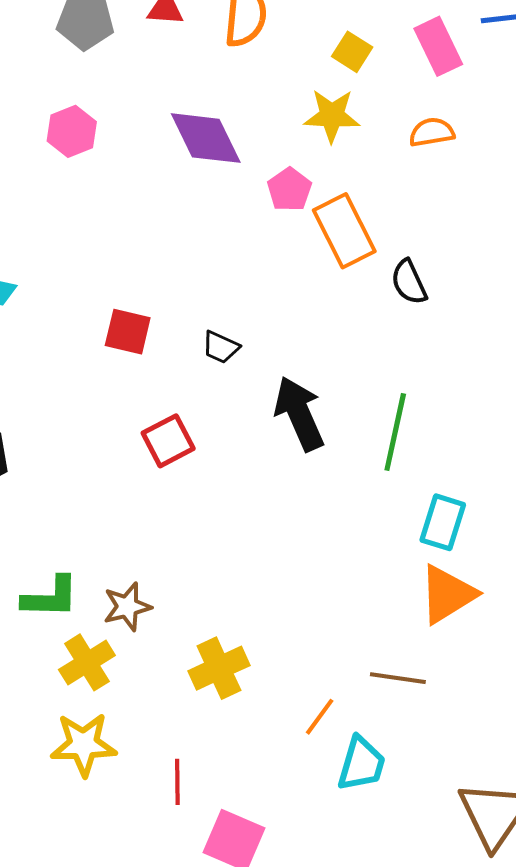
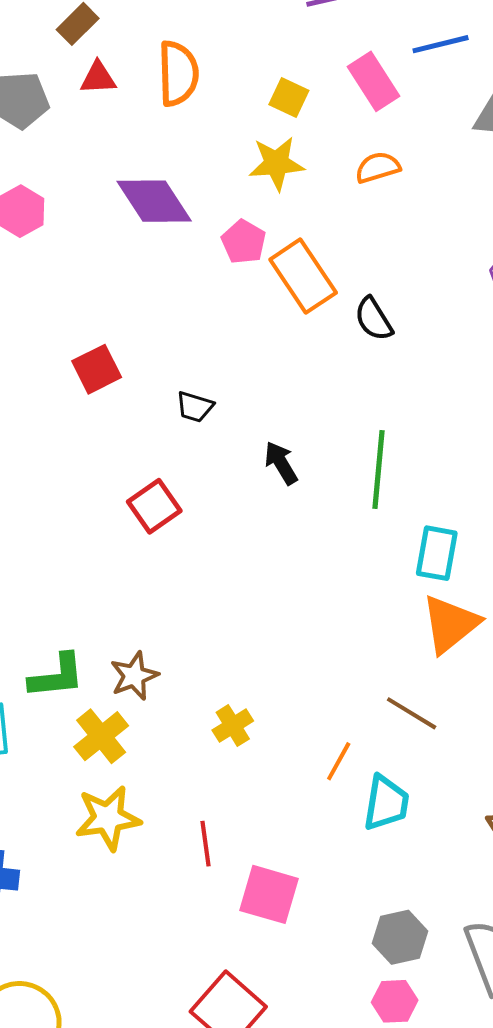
red square: (128, 332) -> (97, 369), moved, turned -33
black arrow: (299, 414) -> (281, 463), size x0.6
yellow cross: (219, 668) -> (233, 726), size x0.7
brown line: (398, 678) -> (412, 713), turned 30

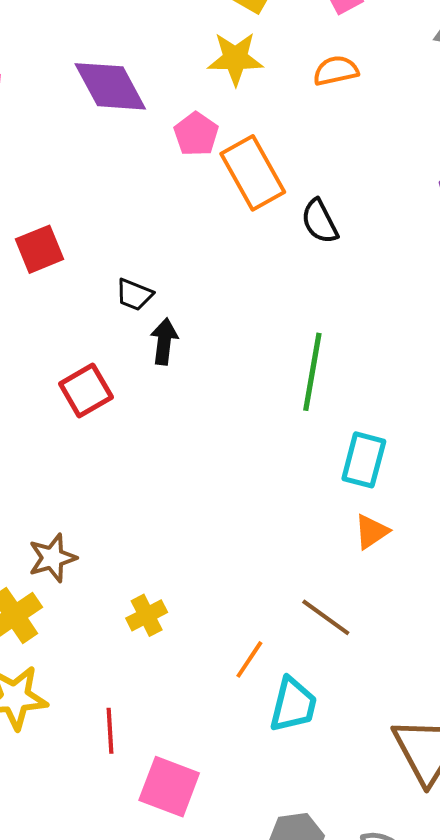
black arrow: (281, 463) -> (164, 341), moved, turned 33
orange triangle: (450, 624) -> (372, 532), size x0.6

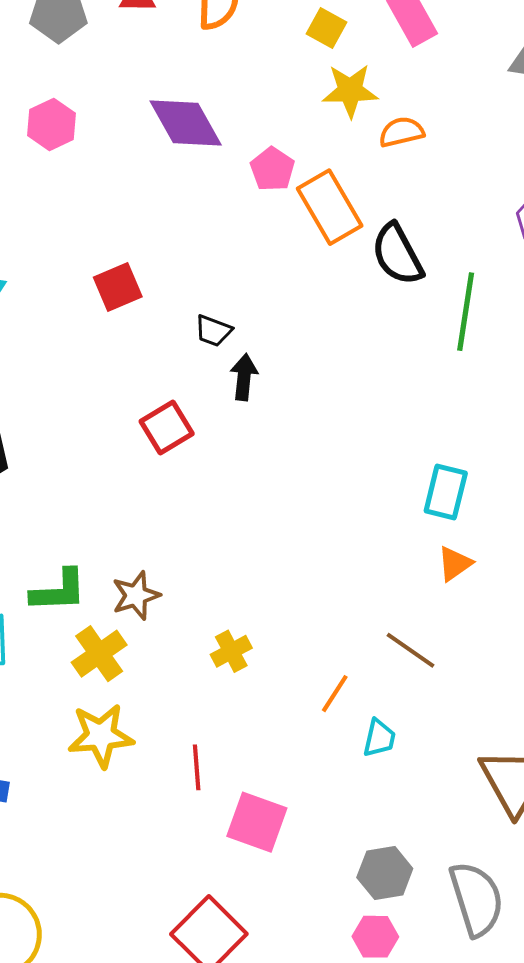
yellow star: (235, 59) -> (350, 91), moved
orange semicircle: (336, 71) -> (402, 132), moved
black semicircle: (320, 221) -> (397, 254), size x1.4
green line: (312, 372) -> (466, 312), moved
cyan trapezoid: (293, 705) -> (379, 738), size x0.7

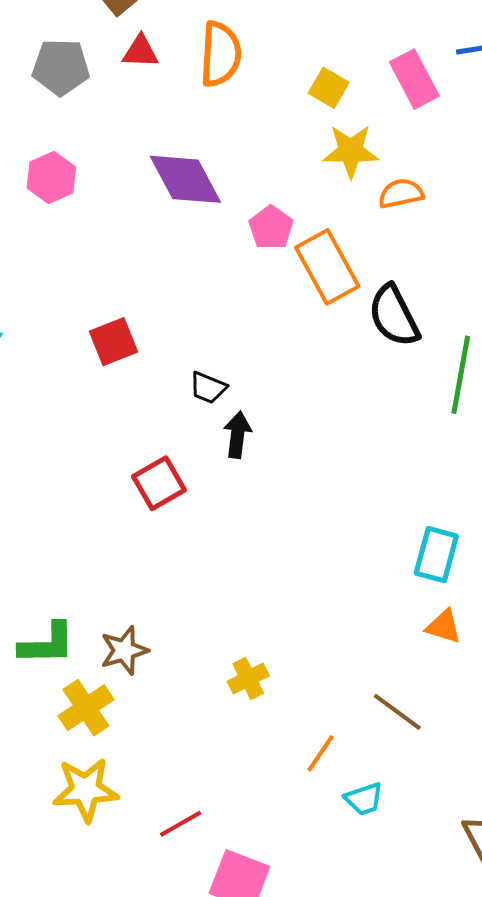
orange triangle: (455, 564) -> (444, 626), turned 51
yellow cross: (231, 651) -> (248, 679), moved
cyan trapezoid: (379, 738) -> (364, 799), turned 57
red line: (197, 767) -> (181, 824), turned 63

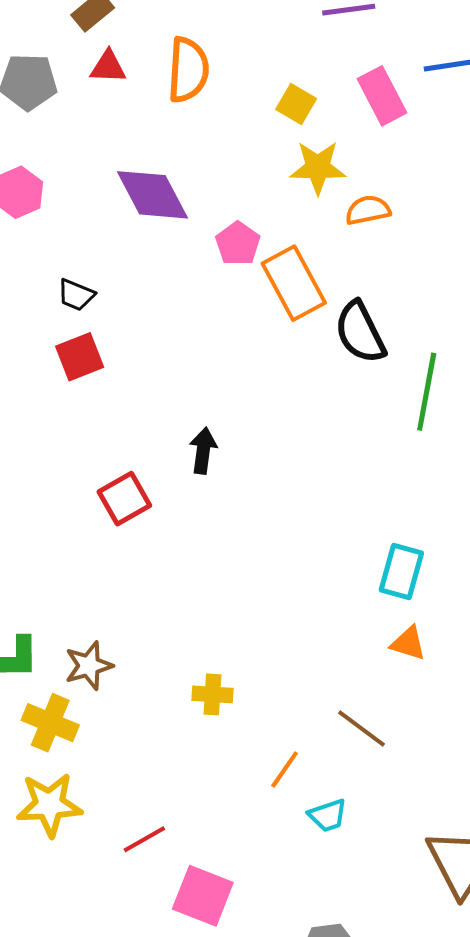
black trapezoid: (208, 388) -> (76, 295), moved
yellow cross: (248, 679) -> (213, 694), turned 30
yellow cross: (86, 708) -> (50, 723), turned -34

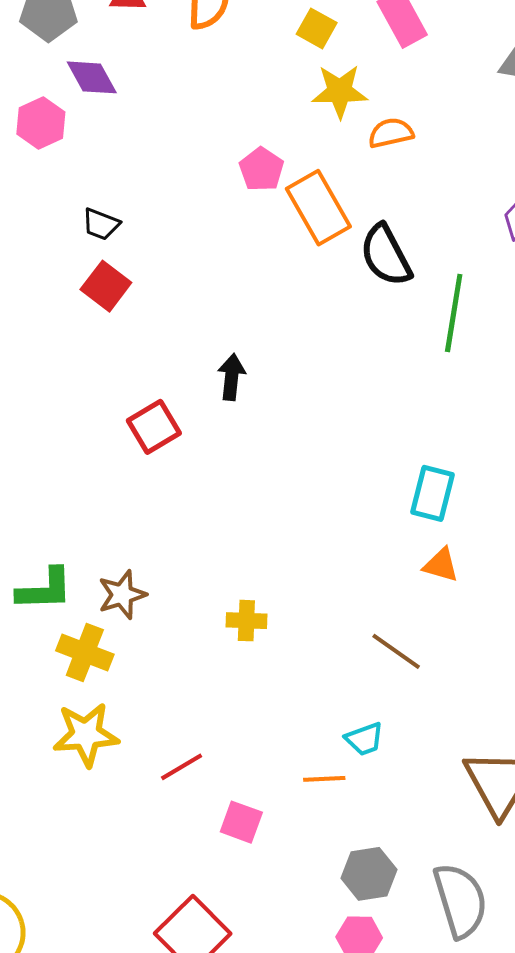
purple diamond: (152, 195) -> (92, 77), moved, size x0.7
red square: (80, 357) -> (106, 286), turned -30
orange line: (285, 770) -> (324, 779), moved, turned 54
pink square: (203, 896) -> (241, 822), size x0.7

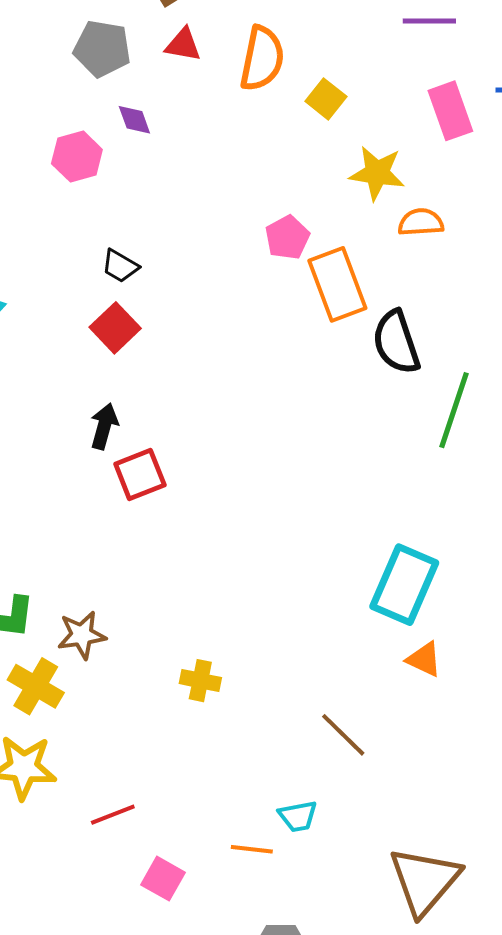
yellow square: (317, 28) -> (326, 99), moved
purple diamond: (92, 77) -> (134, 120), size x0.7
black arrow: (232, 377) -> (104, 426), moved
cyan rectangle: (432, 493) -> (404, 585), size x1.4
orange triangle: (441, 565) -> (424, 659), moved

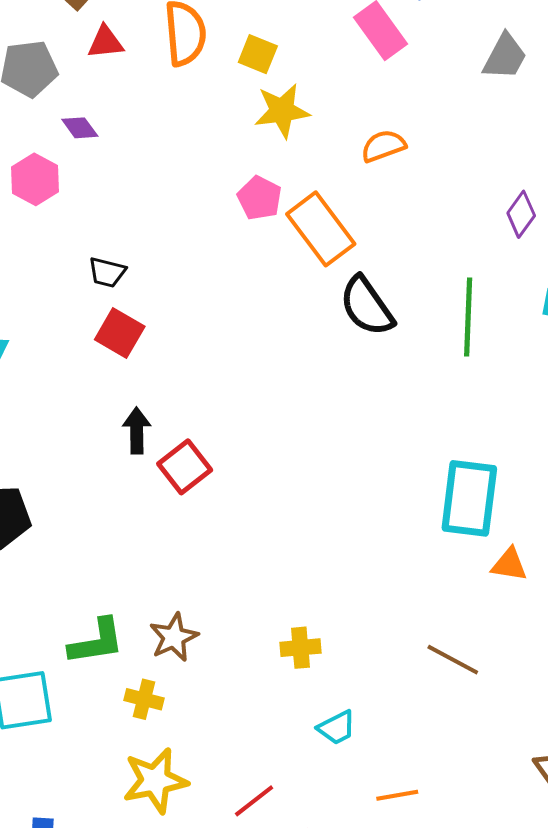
yellow star: (377, 173) -> (282, 111), moved
black semicircle: (396, 342) -> (367, 306), moved
yellow cross: (36, 686) -> (144, 699), size x0.7
cyan trapezoid: (298, 816) -> (337, 728), moved

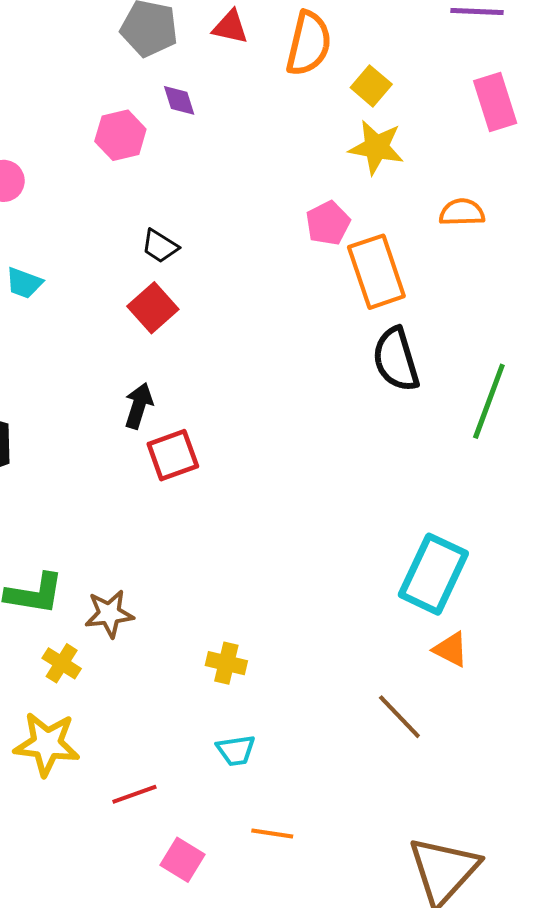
brown line: (453, 660) -> (399, 717), moved

